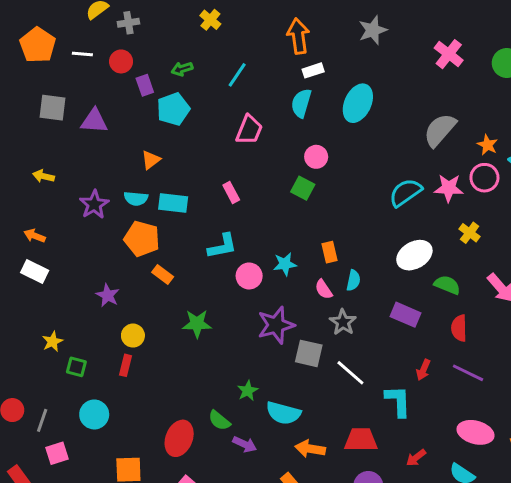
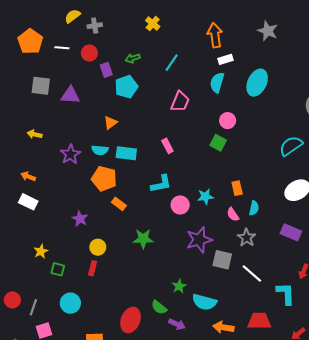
gray star: (373, 30) -> (268, 31), turned -30

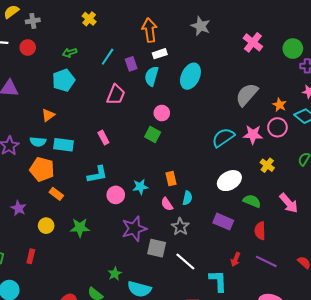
purple rectangle: (106, 70) -> (131, 64), moved
yellow circle: (98, 247) -> (46, 226), moved

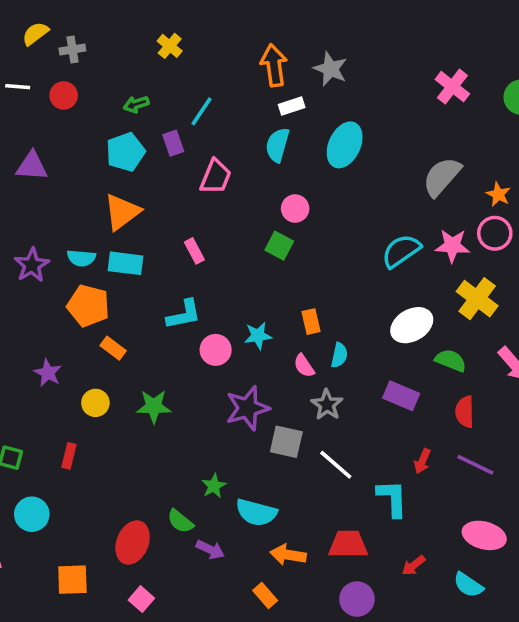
gray star: (201, 26) -> (330, 69), moved
purple rectangle: (131, 64) -> (173, 143), moved
orange triangle: (48, 115) -> (122, 212), moved, size x1.6
yellow cross: (267, 165) -> (477, 299), size x1.6

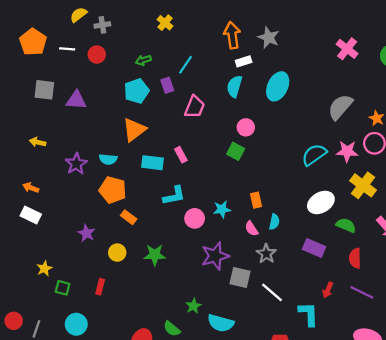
cyan rectangle: (125, 263) -> (152, 163), moved

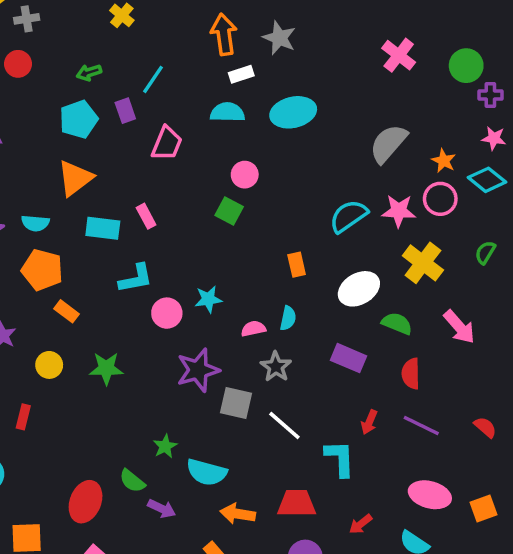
cyan semicircle: (234, 86) -> (227, 112), turned 75
cyan ellipse: (278, 86) -> (293, 112), turned 52
orange rectangle: (256, 200) -> (297, 265), moved
pink semicircle: (251, 229) -> (253, 329), turned 112

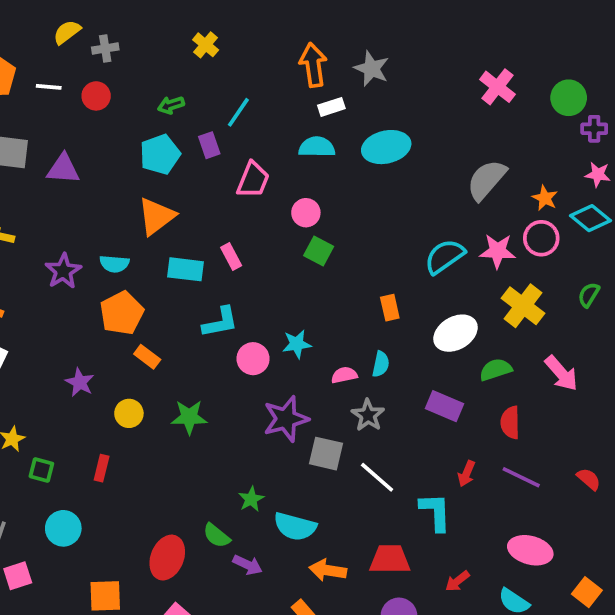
pink circle: (245, 175) -> (306, 213), moved
orange pentagon: (42, 270) -> (122, 313), turned 30
green semicircle: (397, 323) -> (496, 370), turned -40
orange square: (483, 509) -> (587, 592), moved, turned -32

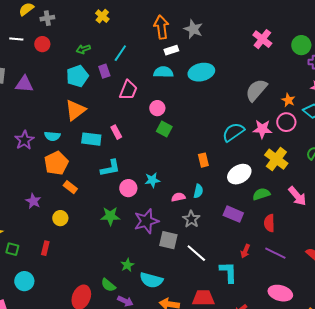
green star: (189, 417) -> (110, 216), moved

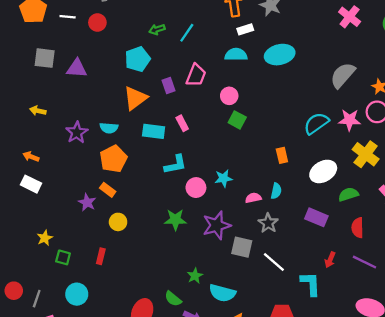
green arrow: (83, 49) -> (157, 29), moved
purple rectangle: (104, 71) -> (168, 86), moved
orange rectangle: (70, 187) -> (108, 190), moved

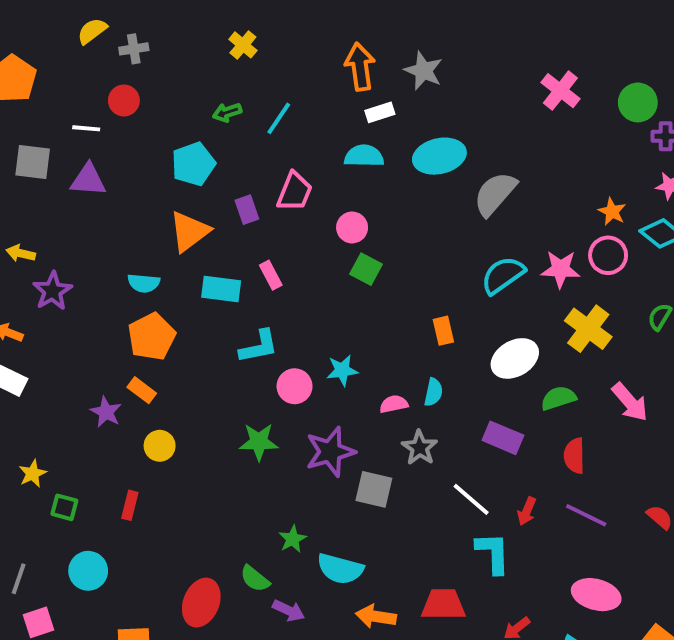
white line: (68, 17) -> (86, 128), moved
gray semicircle: (343, 75) -> (495, 194), moved
purple star: (77, 133) -> (52, 291), moved
white line: (274, 262) -> (471, 499), moved

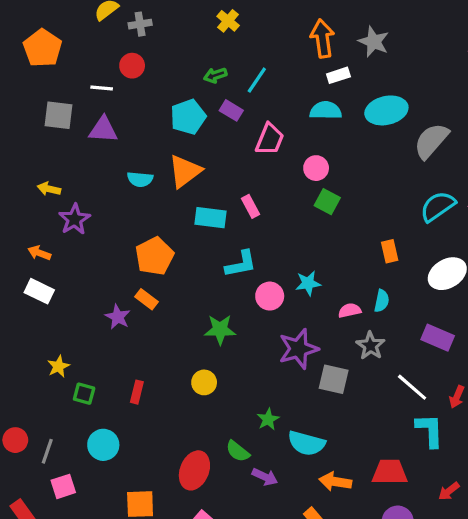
purple rectangle: (247, 210) -> (231, 110), moved, turned -40
cyan semicircle: (144, 283) -> (140, 179), moved
green star: (259, 442) -> (220, 330), moved
yellow circle: (160, 446) -> (204, 382), moved

